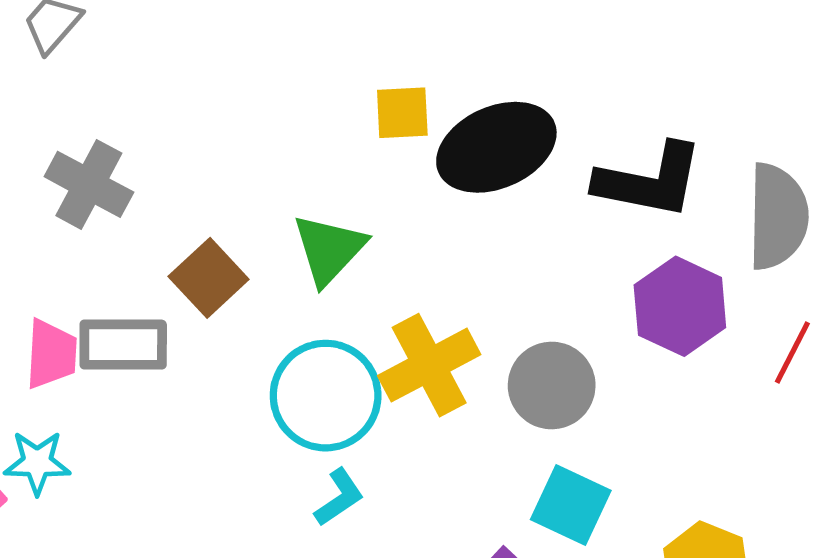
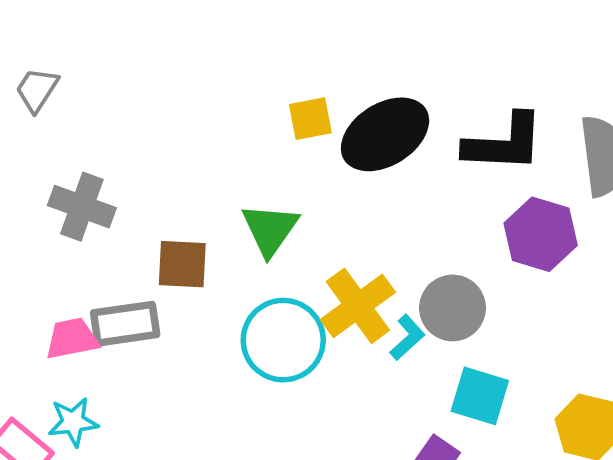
brown square: (209, 278) -> (182, 264), turned -36
pink trapezoid: (51, 354) -> (72, 339), turned -96
cyan L-shape: (339, 497) -> (407, 337), moved

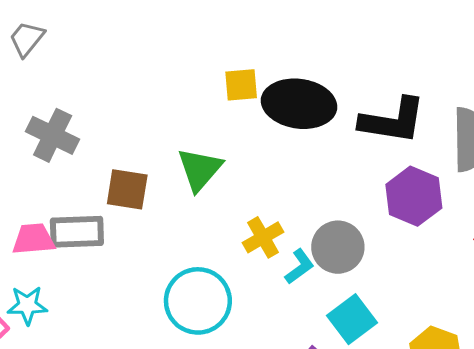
black ellipse: (385, 134) -> (299, 104), turned 34
yellow cross: (358, 306) -> (263, 237), size x0.7
cyan circle: (283, 340) -> (198, 301), moved
cyan square: (480, 396) -> (352, 319), turned 30

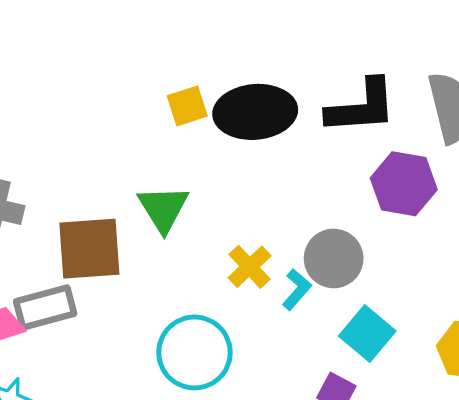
brown square: (127, 189) -> (89, 249), size x1.4

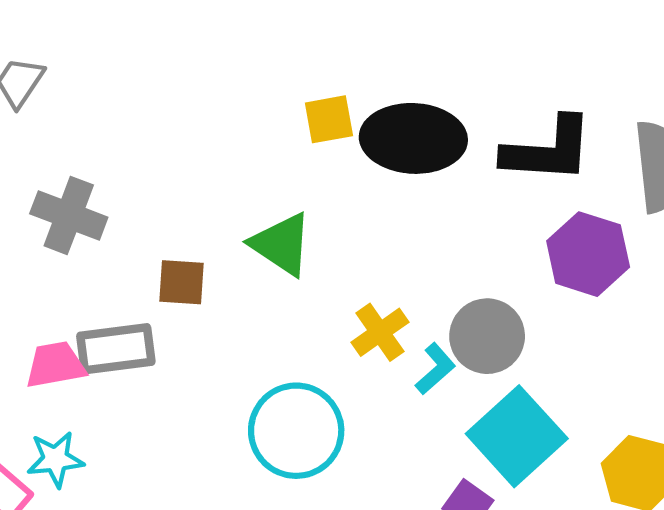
green triangle: (163, 208) -> (281, 244), turned -32
brown square: (89, 249) -> (182, 282), size x0.6
cyan square: (367, 333) -> (517, 436), size x1.4

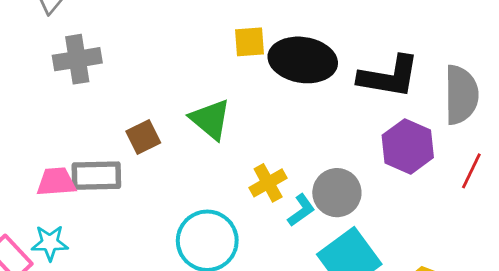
gray cross: (69, 215) -> (77, 59), moved, turned -36
brown square: (182, 282) -> (143, 137), turned -36

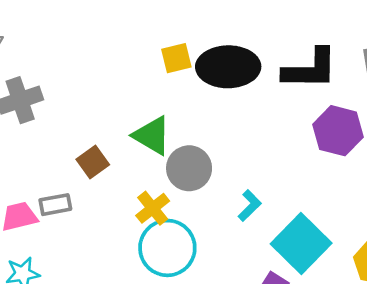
gray rectangle: (96, 176) -> (55, 205), size x0.7
yellow cross: (268, 183) -> (153, 208), moved
gray circle: (337, 193) -> (189, 168), moved

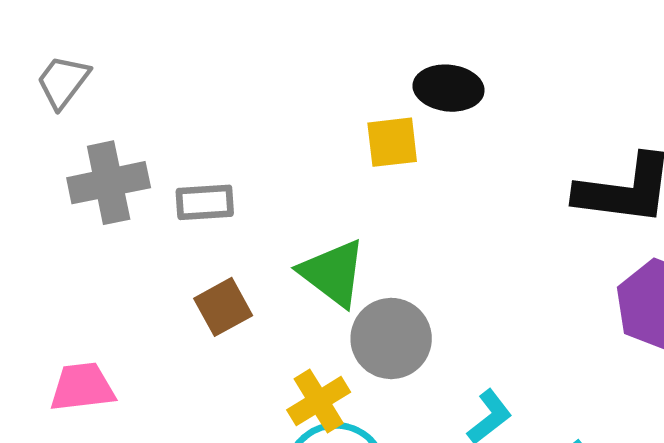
black ellipse: (228, 67) -> (449, 88), moved, size x0.6
gray rectangle: (55, 205) -> (205, 202), moved

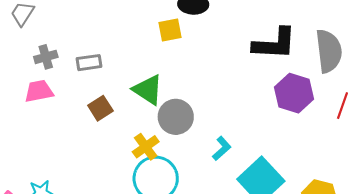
gray cross: (109, 183) -> (46, 57), size x0.7
pink trapezoid: (82, 387) -> (39, 91), moved

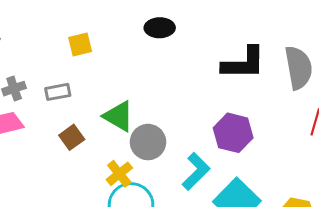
yellow square: (170, 30) -> (80, 45), moved
purple hexagon: (294, 93) -> (233, 133), moved
cyan L-shape: (222, 148) -> (196, 171), size x1.5

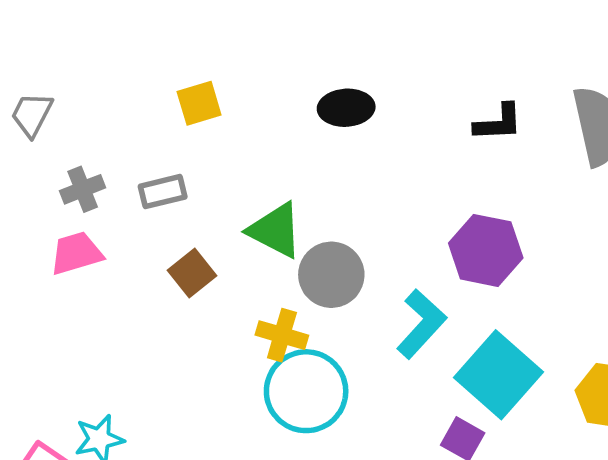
black ellipse: (160, 28) -> (346, 108), moved
black L-shape: (244, 63) -> (498, 123), size x0.6
yellow cross: (119, 174) -> (282, 335), turned -32

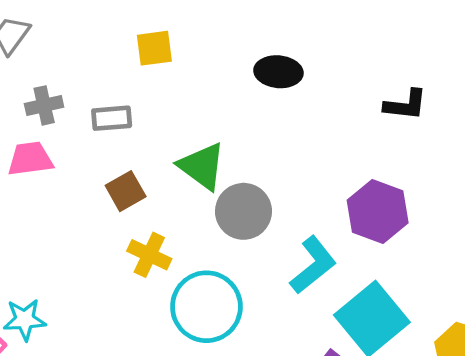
yellow cross: (282, 335) -> (149, 255), moved

